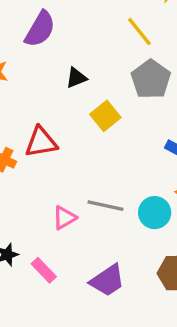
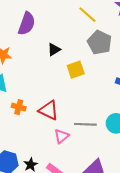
yellow square: (105, 116) -> (76, 70), turned 30
red triangle: (41, 142) -> (49, 110), moved, turned 45

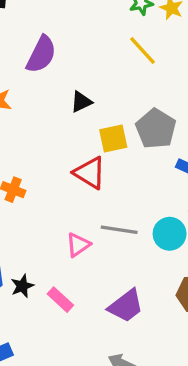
gray pentagon: (100, 42) -> (156, 129), moved
red triangle: (49, 110) -> (90, 173), moved

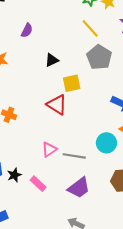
purple semicircle: (41, 54) -> (27, 30), size x0.6
gray pentagon: (156, 129) -> (99, 57), moved
gray line: (119, 230) -> (74, 156), moved

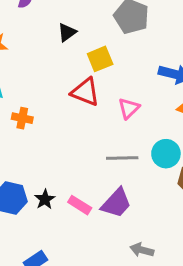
cyan circle: (106, 143) -> (166, 154), moved
pink triangle: (49, 149) -> (129, 108), moved
purple trapezoid: (79, 188) -> (116, 203), moved

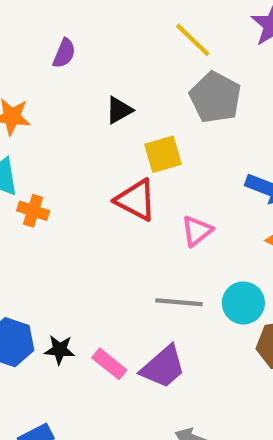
orange cross: (22, 118) -> (33, 211), moved
black star: (45, 199) -> (60, 350), turned 30

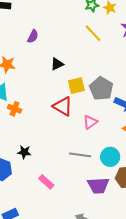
gray pentagon: (215, 97) -> (101, 89), moved
black star: (60, 350) -> (24, 152), moved
purple trapezoid: (163, 367) -> (98, 185), moved, turned 35

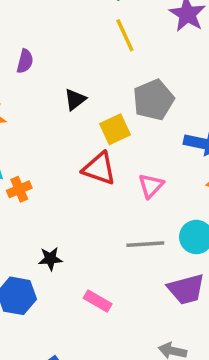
yellow line: (93, 33) -> (125, 35), turned 30
gray pentagon: (101, 89) -> (153, 100), moved, turned 30
orange cross: (15, 109) -> (19, 189), turned -32

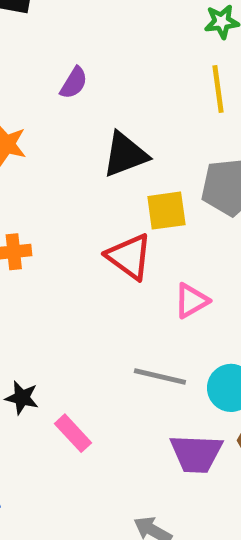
black triangle: (75, 100) -> (125, 155), size x1.5
black star: (50, 259) -> (22, 398), moved

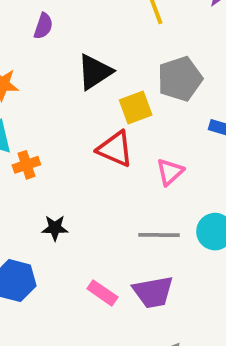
black star: (22, 398) -> (55, 228), moved
purple trapezoid: (196, 454) -> (153, 292), moved

